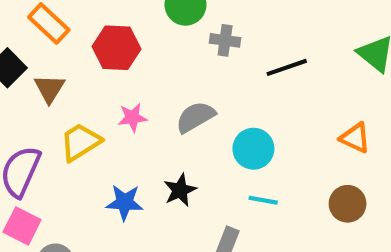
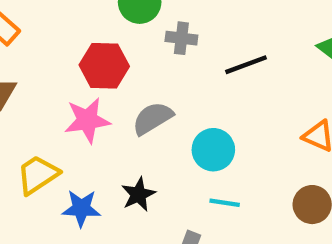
red hexagon: (117, 48) -> (104, 66), moved
pink star: (132, 118) -> (87, 120), size x1.5
yellow trapezoid: (80, 142) -> (38, 175), moved

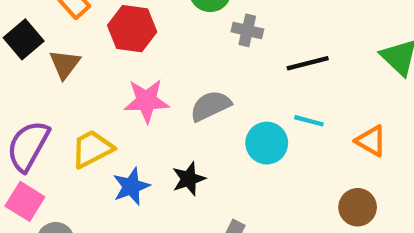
red hexagon: (104, 66) -> (132, 29), moved
cyan line: (225, 203) -> (309, 121), moved
blue star: (81, 208) -> (131, 186), turned -30

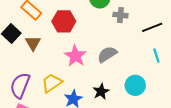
pink star: (146, 101) -> (75, 56), turned -30
cyan line: (309, 121) -> (156, 56), turned 64
cyan circle: (267, 143) -> (135, 85), moved

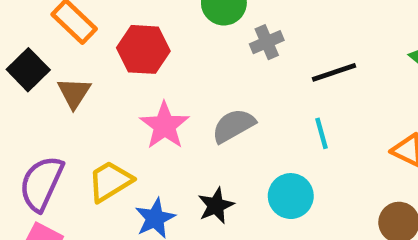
gray cross: (120, 15) -> (267, 42), turned -32
cyan line: (156, 56) -> (321, 133), moved

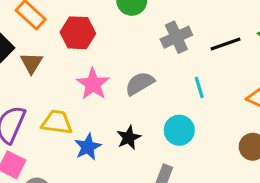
gray cross: (267, 42) -> (176, 37), moved, size x1.4
black line: (334, 72) -> (225, 44), moved
yellow trapezoid: (110, 181) -> (57, 122), turned 40

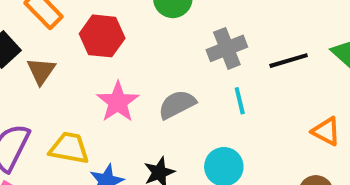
cyan line: (199, 87) -> (240, 101), moved

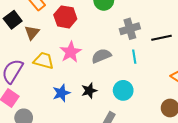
yellow trapezoid: (69, 148) -> (44, 61), moved

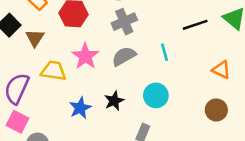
gray cross: (130, 29) -> (124, 22), moved

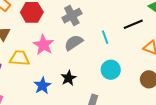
black line: (195, 25) -> (133, 24), moved
cyan circle: (156, 95) -> (111, 70), moved

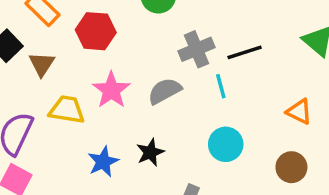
gray cross: (72, 16) -> (196, 49), moved
black line: (133, 24) -> (245, 52), moved

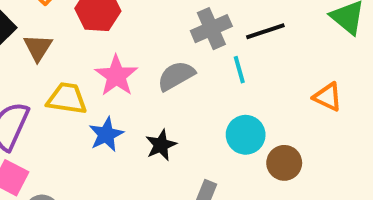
blue star: (103, 162) -> (106, 134), moved
brown circle: (291, 167) -> (284, 163), moved

